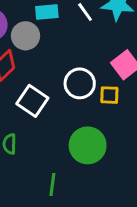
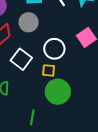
gray circle: (26, 36) -> (29, 22), moved
yellow square: (109, 95) -> (49, 70), moved

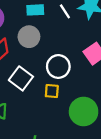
green circle: (58, 92) -> (84, 112), moved

